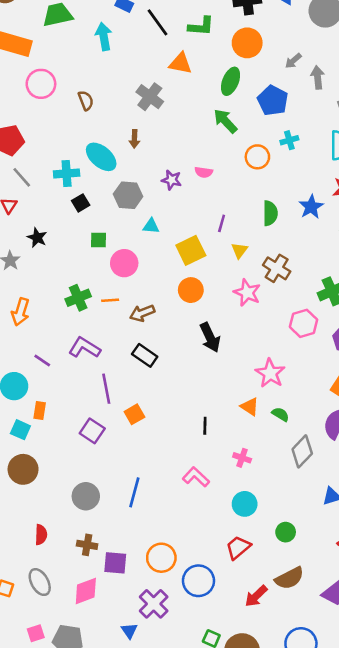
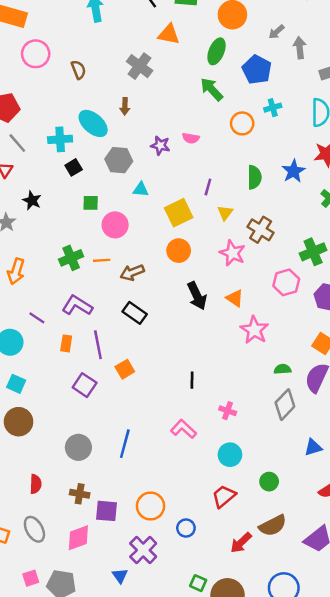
orange triangle: (250, 407) -> (235, 298), moved
orange rectangle: (40, 410) -> (66, 343), moved
green semicircle: (280, 414) -> (283, 369), moved, turned -35
blue circle: (198, 581) -> (186, 528), size x0.6

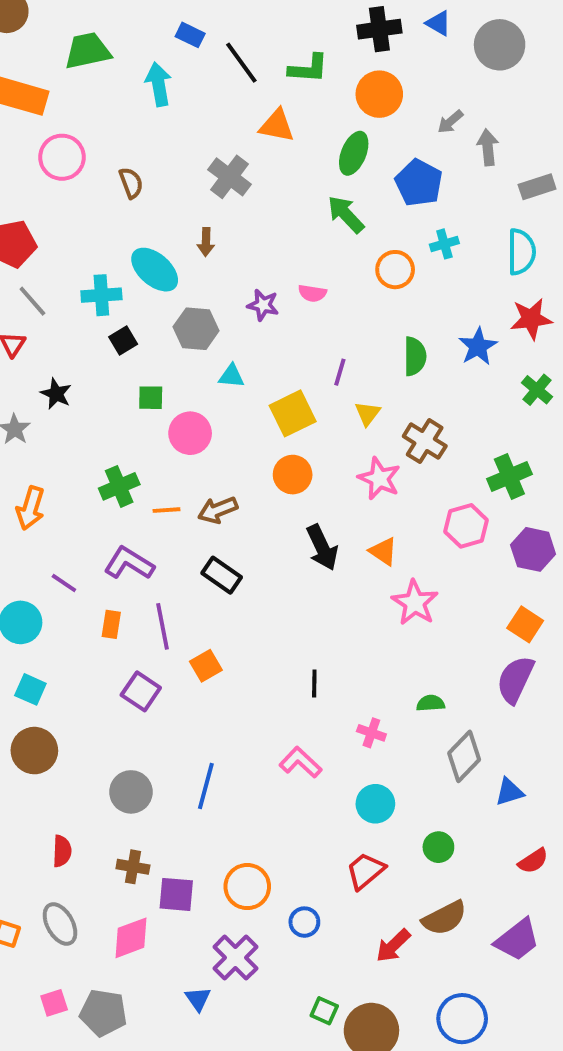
orange line: (102, 260) -> (166, 510), moved
green semicircle: (283, 369) -> (431, 703), moved
gray diamond: (285, 405) -> (464, 756), moved

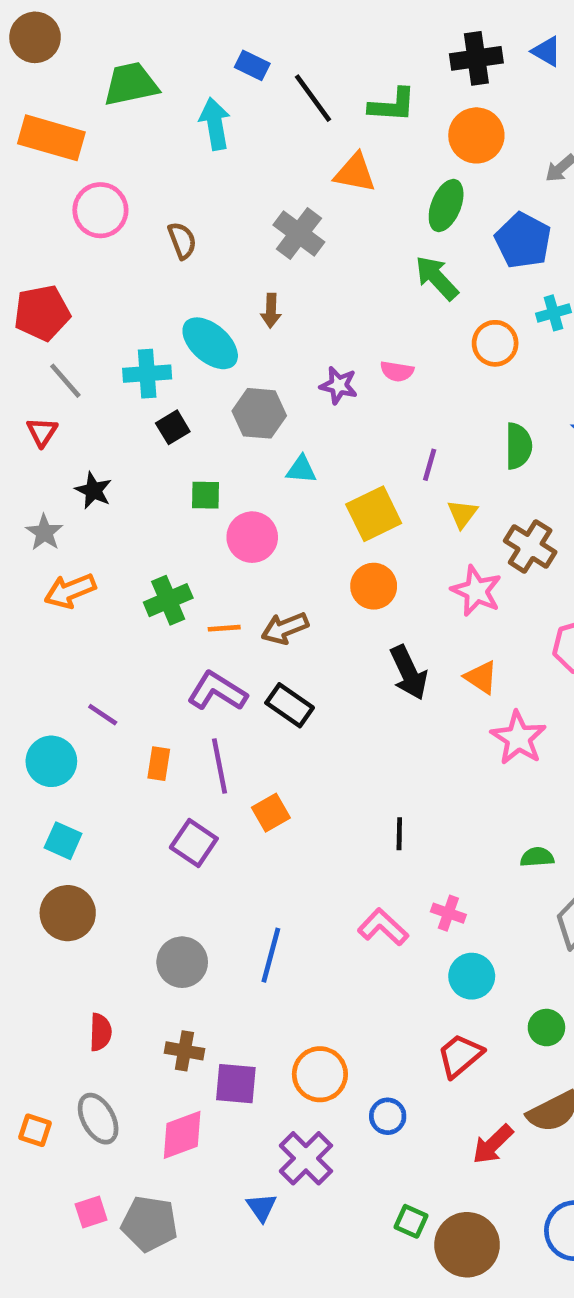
orange arrow: (30, 508) -> (70, 591), moved, turned 51
purple L-shape: (129, 563) -> (217, 691), moved
pink cross: (371, 733) -> (448, 913), moved

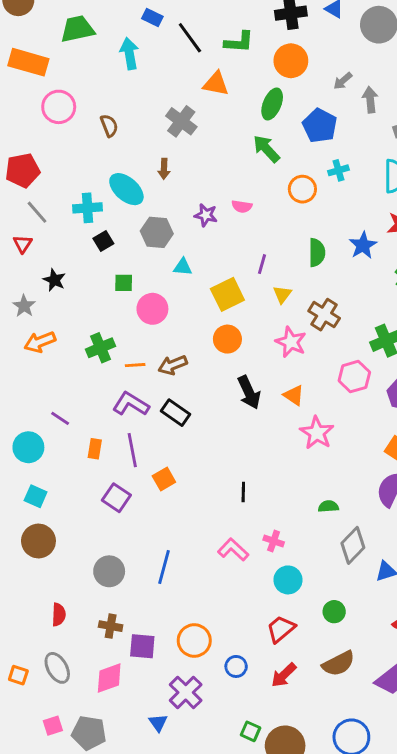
red arrow: (493, 1144) -> (284, 675), moved

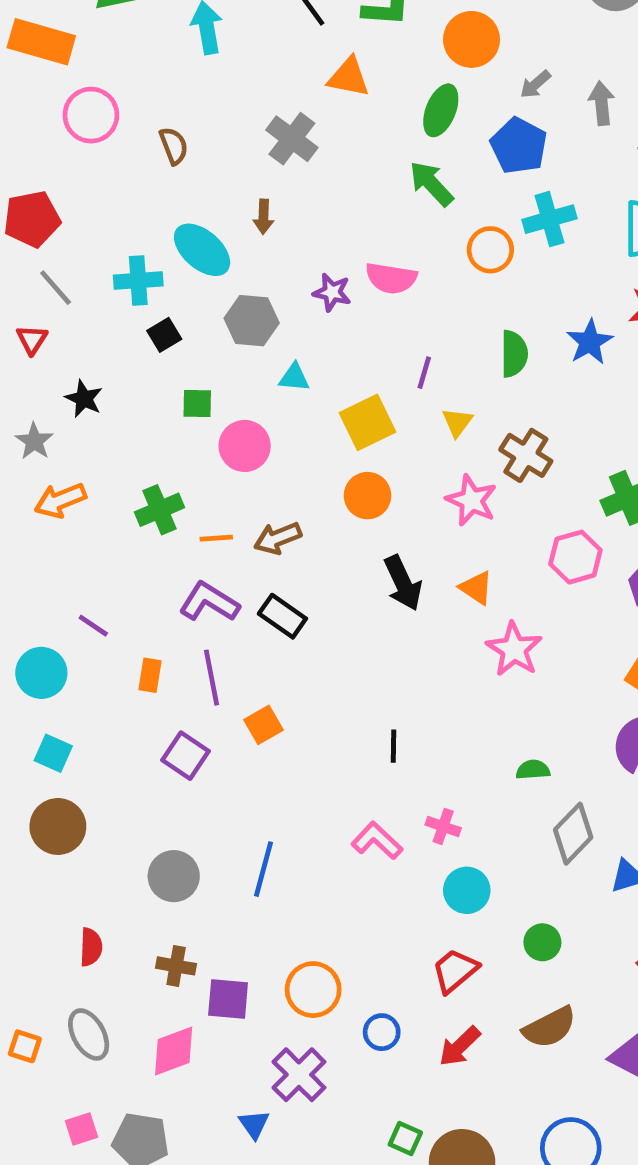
gray arrow: (343, 81) -> (535, 84), moved
cyan cross: (338, 170) -> (549, 219), size x1.5
pink semicircle: (242, 206) -> (391, 278), size x1.5

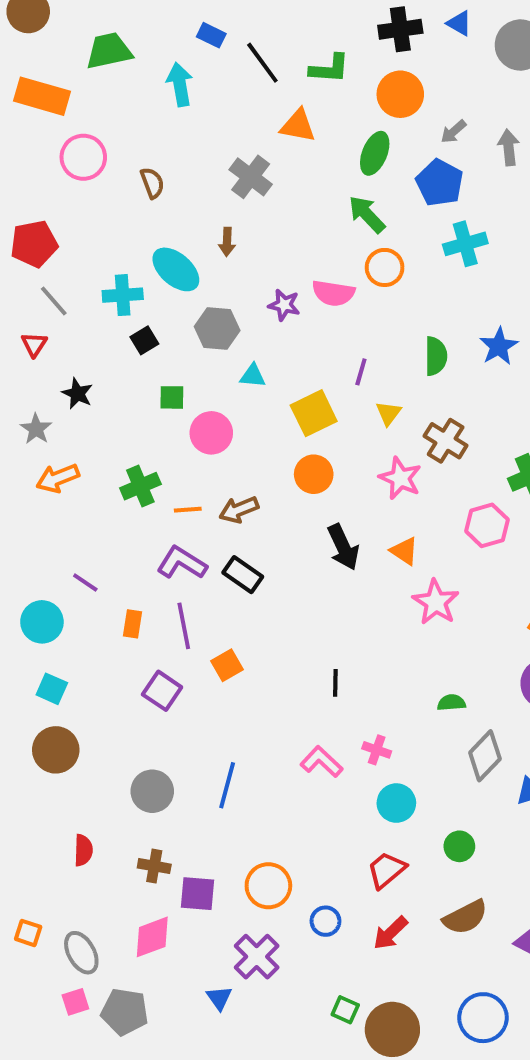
orange circle: (490, 250) -> (385, 267), moved
gray ellipse: (89, 1034) -> (81, 953), moved

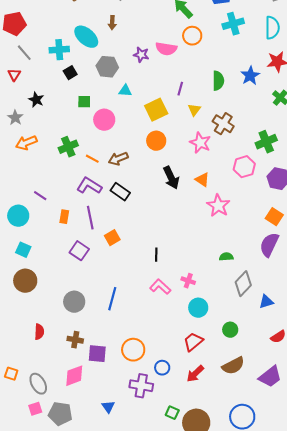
orange line: (188, 510) -> (92, 159), turned 32
black line: (335, 683) -> (156, 255), moved
purple cross: (257, 957) -> (141, 386), moved, turned -35

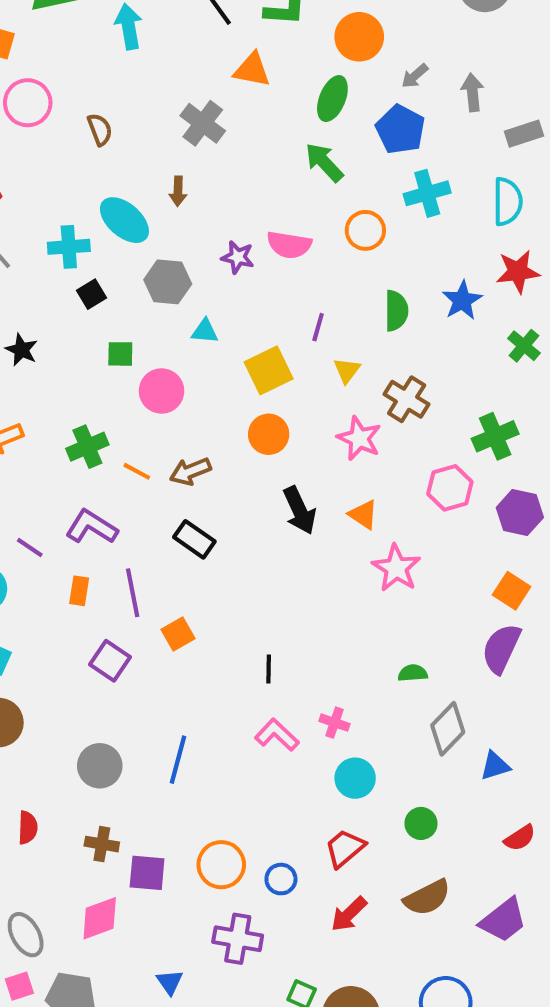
orange circle: (192, 36) -> (365, 230), moved
purple L-shape: (89, 186) -> (91, 527), moved
blue circle: (162, 368) -> (281, 879), moved

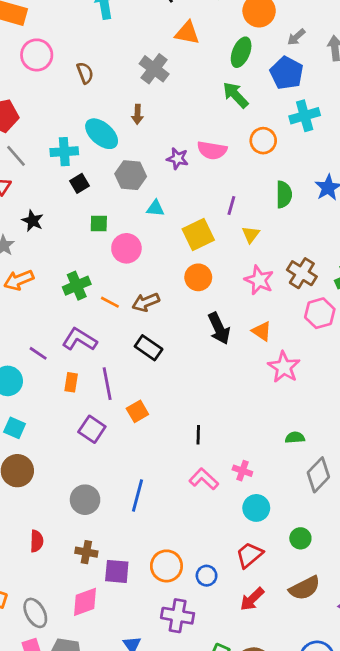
brown cross: (407, 399) -> (302, 273), moved

